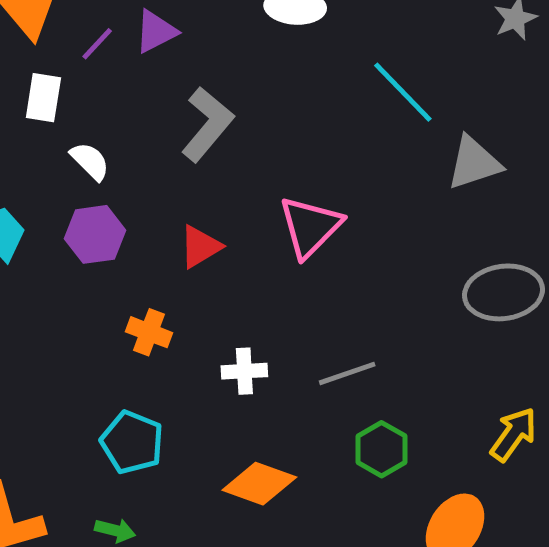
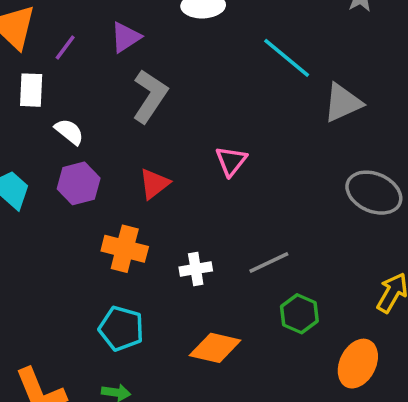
purple triangle: (156, 31) -> (126, 37), moved
pink triangle: (310, 227) -> (231, 161), size x0.7
gray ellipse: (503, 292) -> (374, 193), turned 38
orange cross: (149, 332) -> (125, 249), size x1.4

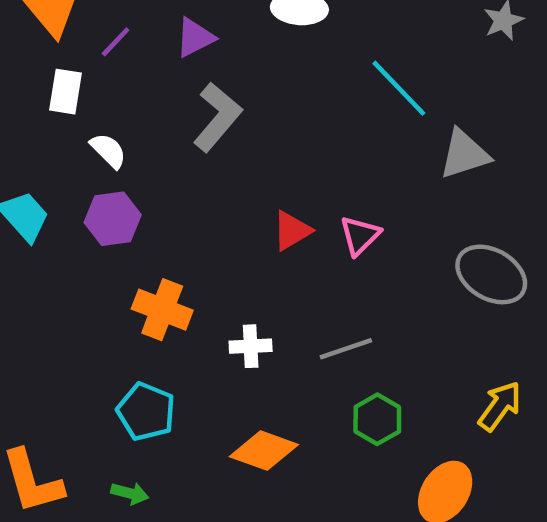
pink triangle: (231, 161) -> (360, 235), moved
red triangle: (154, 184) -> (292, 231), moved

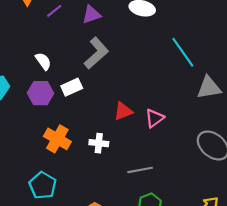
white rectangle: (65, 92) -> (72, 87), moved, turned 48
white cross: (251, 346) -> (99, 143), moved

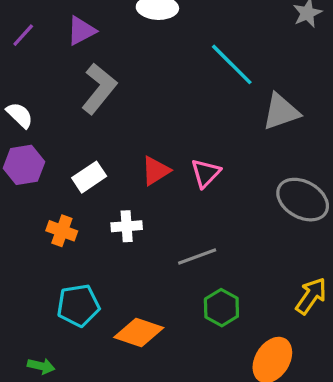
white rectangle: (72, 87) -> (89, 177), moved
orange cross: (57, 139) -> (62, 231), size x0.7
cyan pentagon: (43, 185) -> (78, 305), moved, turned -30

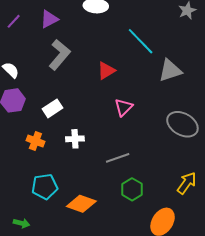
red triangle: (156, 171) -> (106, 71), moved

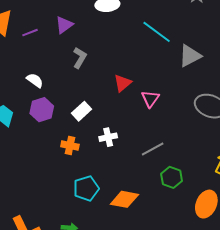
purple line: (14, 21) -> (30, 33), turned 35
gray L-shape: (59, 55) -> (80, 58), size x0.7
red triangle: (106, 71) -> (122, 83), moved

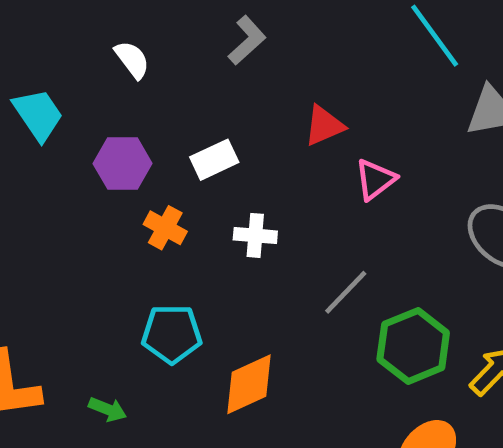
purple hexagon: (42, 110) -> (123, 164), moved
gray line: (153, 149) -> (346, 292), turned -35
green hexagon: (172, 177) -> (413, 346), moved, size x1.4
orange diamond: (124, 199) -> (249, 384), turned -52

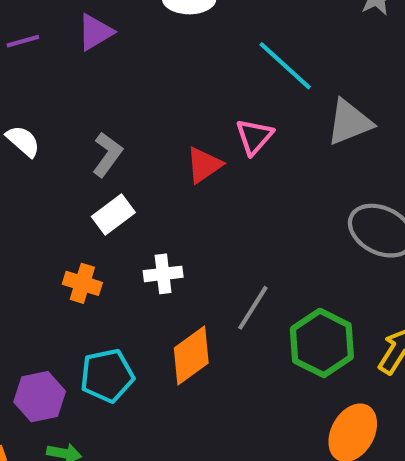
gray L-shape: (247, 40) -> (107, 154), moved
purple hexagon: (123, 164) -> (40, 397), moved
pink triangle: (375, 179) -> (254, 137), moved
orange diamond: (249, 384) -> (191, 356), moved

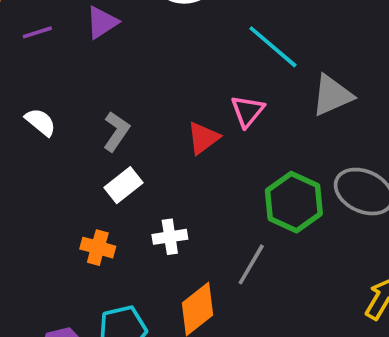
green hexagon: (322, 343) -> (294, 202), moved

